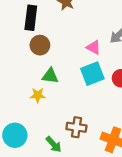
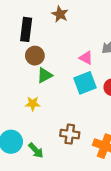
green triangle: (50, 76) -> (45, 75), moved, turned -35
green arrow: (54, 144) -> (36, 150), moved

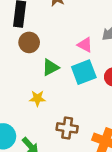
green triangle: (45, 75) -> (51, 67), moved
yellow star: (33, 104) -> (37, 98), moved

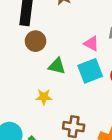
green triangle: (51, 67) -> (57, 66), turned 42

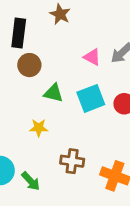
pink triangle: (91, 43) -> (92, 57), moved

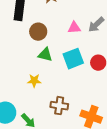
pink triangle: (92, 57) -> (74, 28), turned -32
brown circle: (29, 65) -> (38, 32), moved

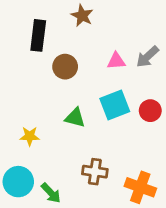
green triangle: (45, 55) -> (75, 118), moved
yellow star: (34, 81) -> (30, 136), moved

